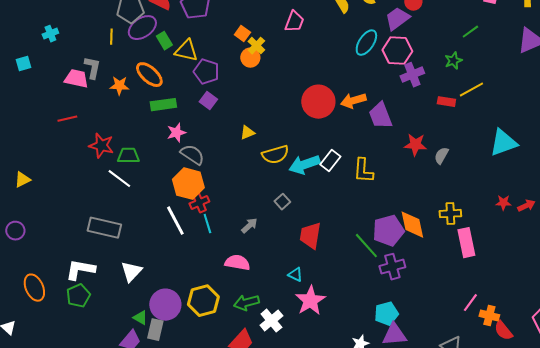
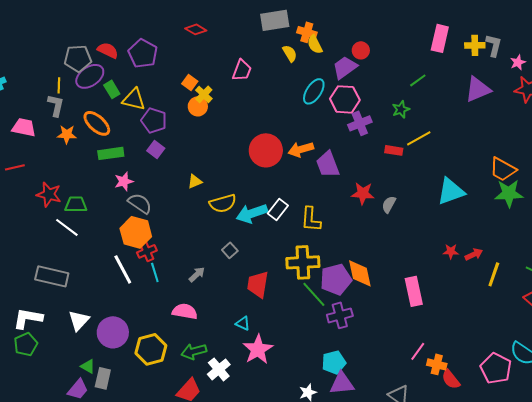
gray L-shape: (92, 68) -> (56, 105), moved
yellow cross: (450, 214) -> (303, 262), moved, size x1.5
purple circle: (165, 305) -> (113, 332), moved

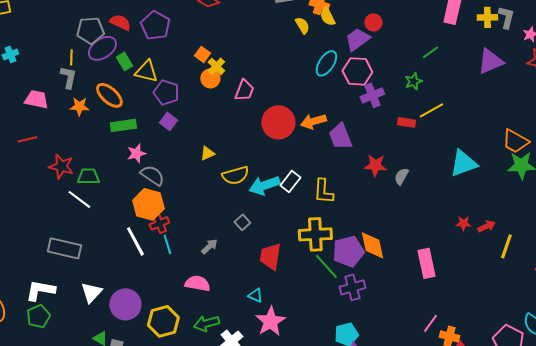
pink trapezoid: (242, 70) -> (244, 90), moved

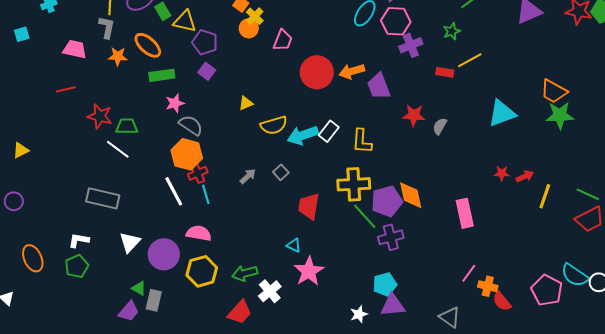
gray arrow: (209, 246) -> (248, 176), moved
pink semicircle: (197, 283) -> (199, 233), moved
white L-shape: (40, 290) -> (79, 240), size x0.7

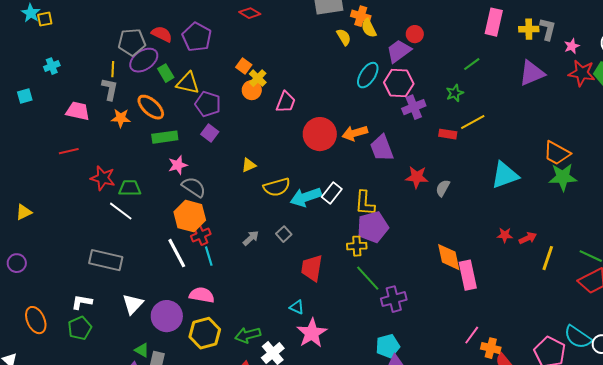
yellow cross: (354, 184) -> (357, 246), size x0.6
orange diamond: (411, 195) -> (449, 257), moved
purple pentagon: (387, 201) -> (373, 227), moved

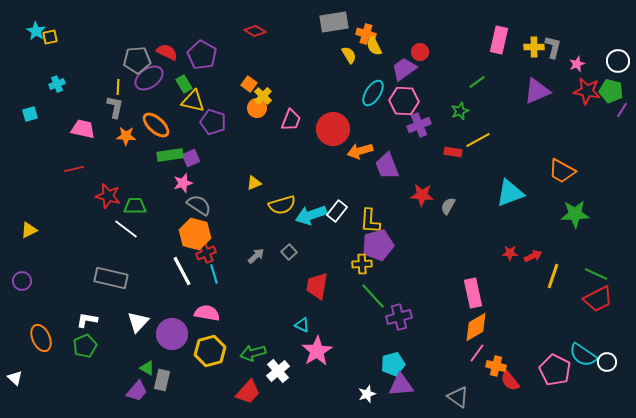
green rectangle: (166, 73) -> (184, 84), moved
purple square: (210, 133) -> (191, 158), moved, turned 30
red circle: (320, 134) -> (333, 129), moved
green star: (563, 177) -> (575, 214), moved
orange diamond: (449, 257) -> (476, 327), moved, turned 72

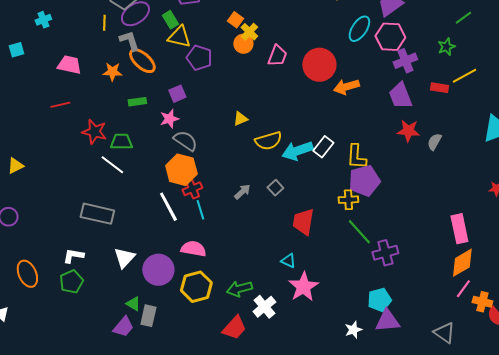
gray L-shape: (115, 107) -> (129, 41), moved, turned -30
green rectangle: (170, 155) -> (137, 102), moved, size x0.7
purple trapezoid: (387, 166) -> (400, 96), moved

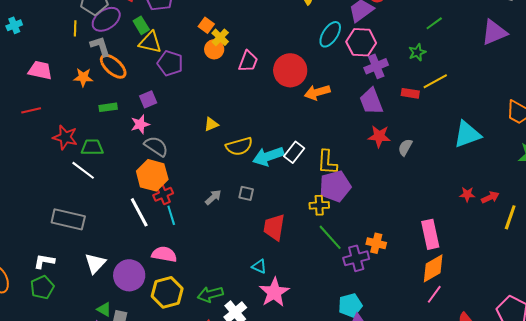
gray square: (275, 188) -> (246, 193), turned -35
orange cross: (482, 302) -> (376, 243), moved

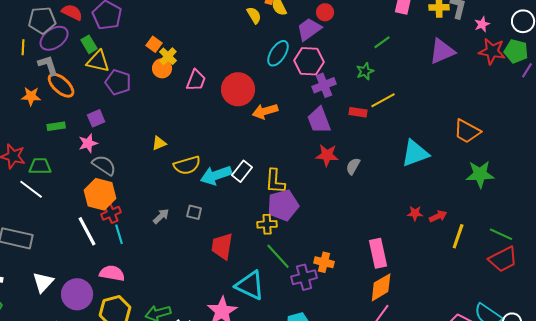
cyan triangle: (259, 266) -> (250, 285), moved, size x2.0

